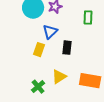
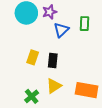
blue triangle: (50, 32) -> (61, 30), moved
black rectangle: (67, 48) -> (53, 60), moved

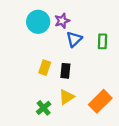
green rectangle: (84, 24) -> (102, 41), moved
orange rectangle: (87, 90) -> (100, 101), turned -55

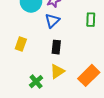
blue triangle: (74, 39) -> (52, 21), moved
yellow rectangle: (45, 68) -> (21, 44), moved

